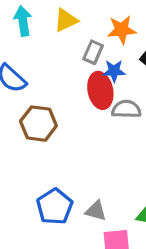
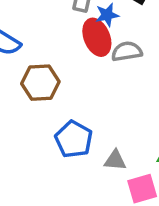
blue pentagon: (55, 207) -> (74, 139), moved

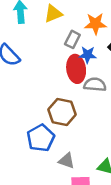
brown hexagon: (40, 83) -> (62, 112), moved

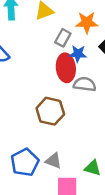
blue pentagon: (41, 138) -> (25, 162), moved

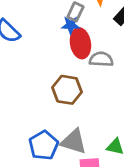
blue star: (78, 54) -> (71, 25), moved
gray triangle: (53, 161) -> (74, 142), size x1.5

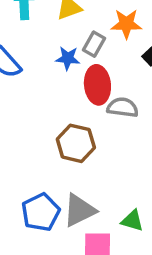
blue star: (71, 25) -> (68, 58), moved
gray triangle: (74, 142) -> (79, 210), turned -48

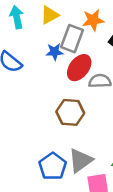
gray rectangle: (94, 44) -> (72, 39), size x1.5
red ellipse: (97, 85) -> (79, 68), turned 52

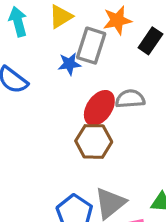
red ellipse: (79, 68) -> (99, 108), moved

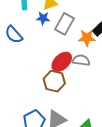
orange star: (117, 20) -> (87, 38), moved
blue star: (69, 64) -> (43, 18), moved

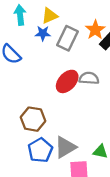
orange star: (87, 38) -> (95, 30), moved, turned -30
brown hexagon: (54, 81) -> (33, 119), moved

